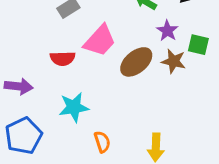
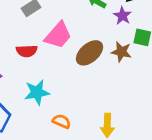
purple star: (167, 31) -> (122, 16), moved
orange semicircle: (102, 142) -> (62, 121), turned -48

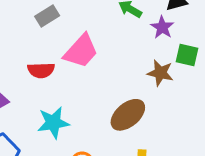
brown ellipse: (89, 53) -> (128, 115), moved

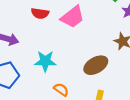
red semicircle: (41, 70) -> (40, 13), moved

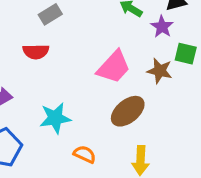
pink trapezoid: (72, 17) -> (114, 67), moved

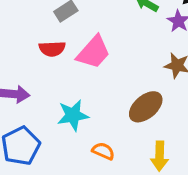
pink trapezoid: (114, 67) -> (93, 52), moved

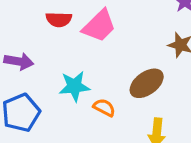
orange semicircle: (103, 151) -> (104, 108), moved

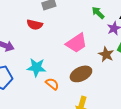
pink trapezoid: (99, 26) -> (76, 43), moved

